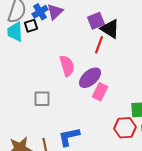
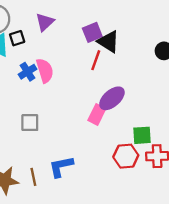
blue cross: (40, 12) -> (28, 72), moved
pink semicircle: (67, 66) -> (45, 71), moved
purple ellipse: (90, 78) -> (112, 98), moved

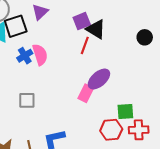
black square: (17, 38) -> (16, 26), size x1.6

